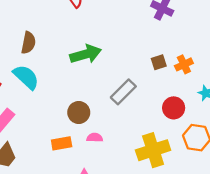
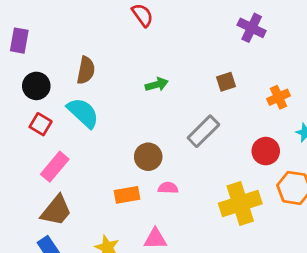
green arrow: (86, 54) -> (157, 84), size x0.6
brown square: (159, 62) -> (226, 82), moved

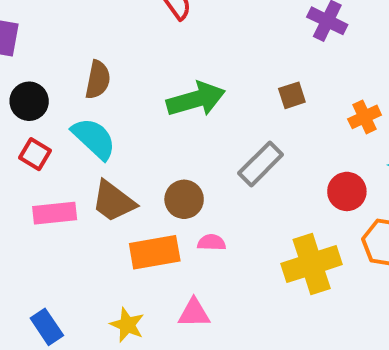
green arrow: (157, 84) -> (196, 99), size x1.8
pink rectangle: (55, 167) -> (55, 213), turned 44
orange rectangle: (127, 195) -> (155, 252), size x1.4
brown trapezoid: (56, 211) -> (113, 201), moved, turned 88

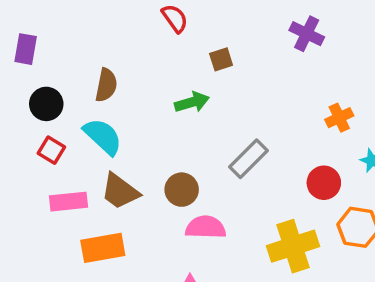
brown square: (292, 95) -> (221, 59), moved
green arrow: (196, 99) -> (192, 102), size x0.7
pink semicircle: (212, 242) -> (206, 227), size x1.6
orange rectangle: (155, 252) -> (103, 248), moved

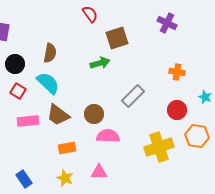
brown square: (221, 59) -> (117, 38), size x1.6
orange cross: (339, 118) -> (177, 72), moved, turned 35
orange rectangle: (103, 248) -> (67, 148), moved, size x0.7

